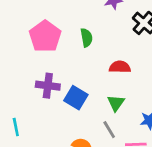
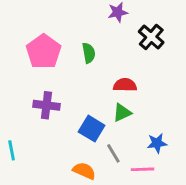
blue square: (76, 98) -> (92, 129), moved
green triangle: (116, 103) -> (122, 113), moved, turned 30

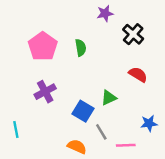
red semicircle: (125, 85) -> (138, 74), moved, turned 30
purple cross: (46, 105) -> (45, 92), turned -35
blue star: (157, 143) -> (149, 123), moved

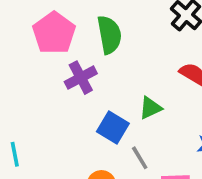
green semicircle: (81, 48) -> (109, 35), size x1.5
purple cross: (45, 92) -> (81, 78), moved

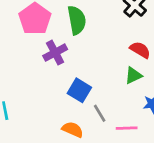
green triangle: (150, 108) -> (133, 75), moved

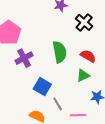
green semicircle: (77, 20) -> (60, 52), moved

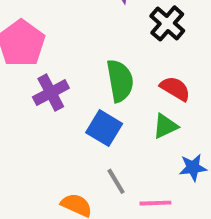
blue square: (42, 87) -> (104, 128), moved

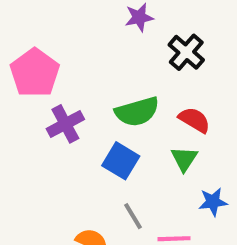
green semicircle: (120, 81) -> (137, 112), turned 84
green triangle: (165, 126) -> (184, 159), turned -32

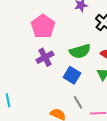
pink pentagon: (35, 73) -> (43, 26), moved

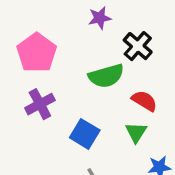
green semicircle: (80, 51) -> (106, 76), moved

